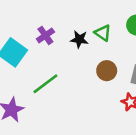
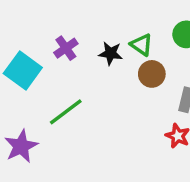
brown circle: (107, 71) -> (152, 74), moved

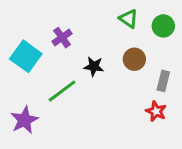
green triangle: (141, 45) -> (129, 19), moved
black star: (111, 53) -> (94, 66), moved

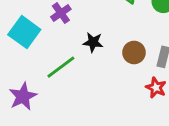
brown circle: (134, 59) -> (134, 53), moved

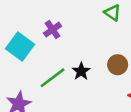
black star: (93, 42) -> (81, 71), moved, turned 30

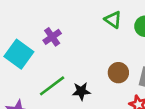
black star: (81, 71) -> (81, 91), moved, turned 30

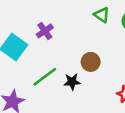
brown circle: (118, 73) -> (91, 62), moved

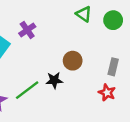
green line: (45, 77) -> (27, 90), moved

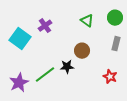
green triangle: (84, 14) -> (87, 21), moved
gray rectangle: (113, 67) -> (116, 44), moved

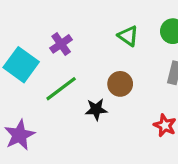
green line: (45, 75) -> (61, 89), moved

